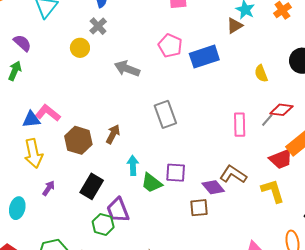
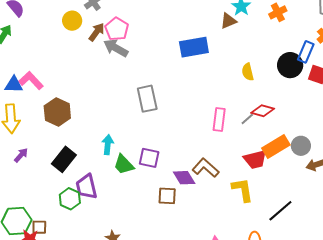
pink pentagon: (170, 46) -> (117, 29), moved
brown arrow: (113, 134) -> (97, 32), moved

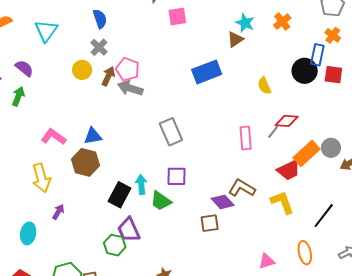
blue triangle: (14, 85) -> (93, 136), moved
purple square: (149, 158) -> (176, 176), moved
black rectangle: (64, 159) -> (120, 195), moved

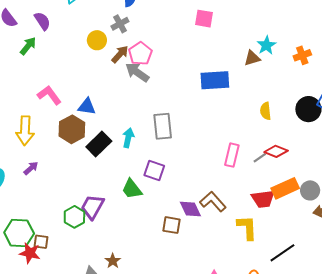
cyan arrow: (141, 185) -> (128, 138), moved
black rectangle: (120, 195) -> (99, 144), moved
purple trapezoid: (129, 230) -> (92, 207), turned 36

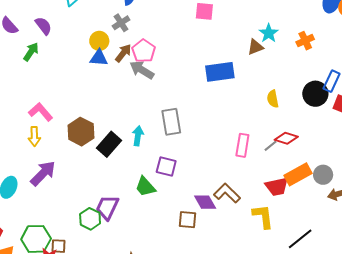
pink L-shape: (49, 95) -> (41, 112), moved
blue triangle: (87, 106) -> (99, 58), moved
yellow arrow: (25, 131) -> (34, 136), size x0.7
purple arrow: (31, 168) -> (43, 173), size x1.8

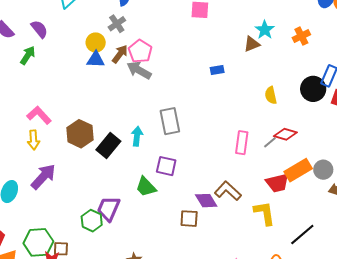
blue rectangle: (220, 72) -> (217, 70), size x0.5

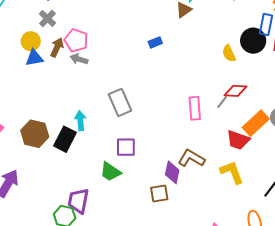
gray arrow: (139, 70) -> (79, 59), size x0.7
yellow semicircle: (271, 95) -> (229, 53), moved
cyan arrow: (137, 136) -> (80, 121), moved
red trapezoid: (277, 183) -> (238, 140), turned 45
purple diamond: (206, 201) -> (172, 172), turned 55

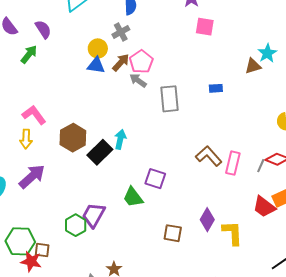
gray rectangle: (120, 102) -> (170, 99), moved
gray line: (222, 102) -> (261, 166), turned -32
brown L-shape: (191, 158) -> (209, 156), moved
purple diamond: (172, 172) -> (207, 220), moved
yellow L-shape: (232, 172) -> (232, 233), moved

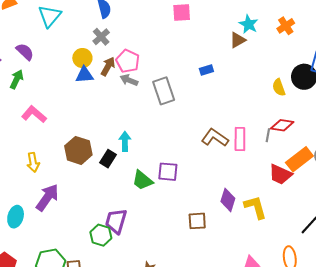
pink L-shape: (34, 115) -> (34, 114), moved
black rectangle: (100, 152) -> (108, 159), size x0.7
green trapezoid: (133, 197) -> (142, 180), moved

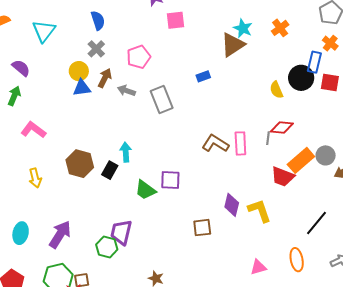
brown triangle: (238, 40) -> (233, 45), size x1.5
pink pentagon: (128, 61) -> (139, 57), moved, turned 30
purple arrow: (47, 198) -> (60, 234), moved

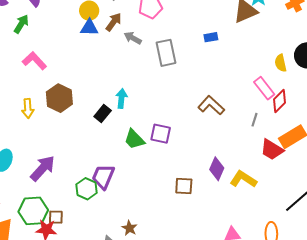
red diamond: (282, 127) -> (280, 101), turned -60
gray line: (268, 138) -> (254, 120), moved
pink rectangle: (240, 143) -> (264, 88), moved, turned -45
brown hexagon: (80, 164) -> (59, 98), moved
yellow L-shape: (260, 211) -> (243, 179), turned -48

